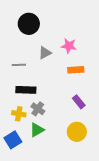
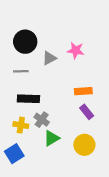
black circle: (29, 24) -> (25, 42), moved
orange rectangle: (76, 70) -> (83, 91), moved
green triangle: (37, 130) -> (52, 138), moved

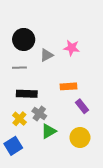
orange rectangle: (83, 91) -> (68, 86), moved
yellow cross: (21, 125) -> (19, 119), turned 32

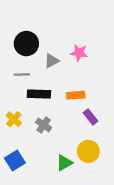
black rectangle: (27, 94) -> (39, 94), moved
yellow cross: (19, 119) -> (14, 119), moved
green triangle: (49, 131) -> (64, 163), moved

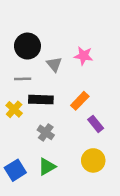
gray triangle: (52, 61) -> (54, 64), turned -42
orange rectangle: (76, 95) -> (80, 101), turned -42
yellow cross: (14, 119) -> (14, 109), moved
green triangle: (64, 163) -> (47, 167), moved

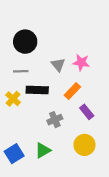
pink star: (83, 56) -> (81, 62), moved
gray triangle: (54, 64) -> (58, 65), moved
gray cross: (46, 132) -> (55, 120), moved, turned 32

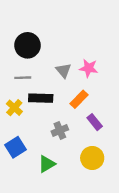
blue square: (14, 154) -> (16, 147), moved

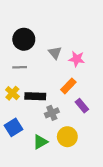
gray triangle: (63, 71) -> (55, 53), moved
black rectangle: (41, 98) -> (35, 96), moved
yellow circle: (92, 158) -> (67, 137), moved

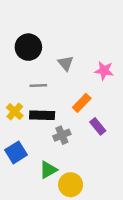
pink star: (77, 59) -> (104, 71), moved
gray line: (20, 67) -> (38, 86), moved
yellow circle: (67, 137) -> (71, 185), moved

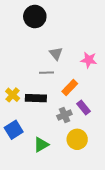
black circle: (28, 47) -> (35, 17), moved
gray line: (38, 86) -> (46, 73), moved
gray cross: (62, 135) -> (64, 115), moved
yellow circle: (71, 185) -> (77, 139), moved

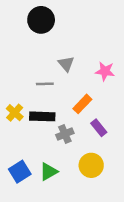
gray line: (46, 73) -> (45, 84), moved
gray cross: (64, 115) -> (65, 134), moved
blue square: (14, 130) -> (20, 172), moved

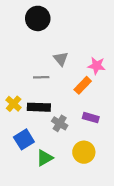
orange rectangle: (82, 104) -> (83, 85), moved
purple rectangle: (99, 128) -> (91, 118), turned -35
gray cross: (65, 134) -> (60, 123), turned -35
blue square: (20, 172) -> (24, 139), moved

